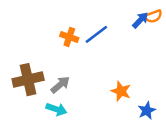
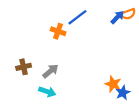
blue line: (96, 34) -> (77, 17), moved
brown cross: (28, 80) -> (24, 67), size x0.6
orange star: (121, 91) -> (113, 84), moved

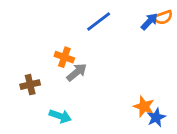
orange cross: (58, 31) -> (64, 57), moved
gray arrow: (51, 71) -> (77, 72), moved

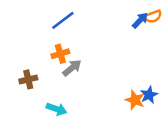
blue line: (99, 22) -> (63, 20), moved
orange cross: (64, 57) -> (60, 54), turned -36
blue star: (156, 117) -> (149, 95), moved

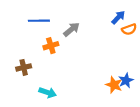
orange semicircle: (153, 17) -> (129, 29), moved
blue line: (63, 20) -> (39, 21), moved, turned 36
gray arrow: (72, 68) -> (72, 29), moved

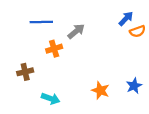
orange star: (114, 85) -> (100, 90), moved

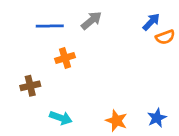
gray arrow: (76, 31) -> (91, 20), moved
blue star: (134, 86) -> (157, 118), moved
orange star: (100, 90) -> (116, 121), moved

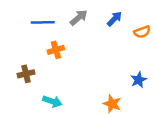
blue arrow: (151, 22) -> (115, 19), moved
blue star: (157, 118) -> (139, 80), moved
orange star: (116, 121) -> (112, 104), moved

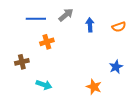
blue arrow: (115, 19) -> (90, 25), moved, turned -48

